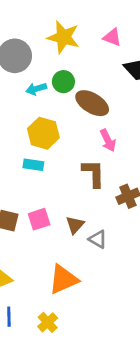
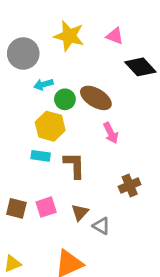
green circle: (63, 82) -> (65, 99), moved
brown L-shape: (94, 173) -> (74, 165), moved

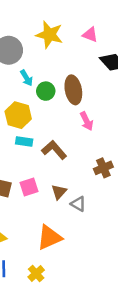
cyan arrow: (43, 84) -> (27, 78), turned -105
brown ellipse: (96, 98) -> (73, 90), turned 48
yellow hexagon: (50, 126) -> (18, 115), moved
brown L-shape: (74, 165) -> (54, 150), turned -40

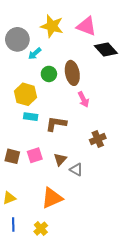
pink triangle: (90, 35) -> (87, 26), size x1.5
cyan arrow: (27, 78) -> (35, 54), moved, turned 80
brown L-shape: (54, 150) -> (56, 124), turned -40

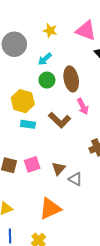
yellow star: (52, 26) -> (50, 31), size x0.6
cyan arrow: (35, 54) -> (45, 59), moved
brown L-shape: (56, 124) -> (60, 120), moved, turned -145

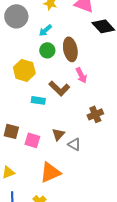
cyan rectangle: (28, 124) -> (38, 100), moved
pink square: (32, 164) -> (32, 140), moved, turned 35

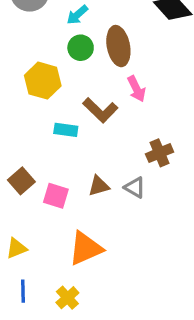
brown square: (11, 131) -> (21, 181), turned 35
brown triangle: (58, 134) -> (99, 186), turned 32
gray triangle: (74, 144) -> (135, 187), moved

